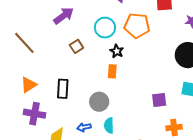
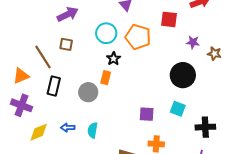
brown line: (24, 43) -> (43, 57), moved
brown square: (77, 46) -> (66, 44), moved, turned 32
gray circle: (99, 102) -> (88, 92), moved

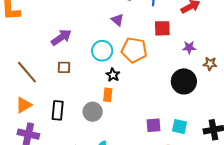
brown star: (214, 54) -> (210, 64), moved
brown line: (43, 57) -> (27, 72), moved
cyan square: (178, 109) -> (179, 126), moved

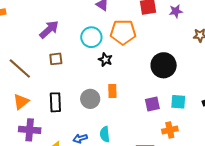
purple star: (189, 48) -> (176, 11), moved
black circle: (184, 81) -> (164, 65), moved
orange rectangle: (108, 95) -> (112, 91), moved

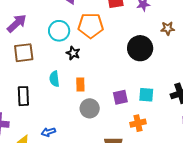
brown square: (56, 59) -> (24, 53), size x1.5
black circle: (164, 65) -> (140, 48), moved
gray circle: (90, 99) -> (90, 108), moved
cyan semicircle: (105, 134) -> (54, 79), moved

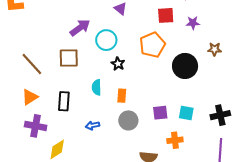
purple arrow: (17, 23) -> (80, 28), moved
orange pentagon: (91, 26) -> (152, 45), moved, turned -30
blue arrow: (48, 132) -> (93, 125), moved

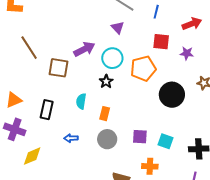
purple arrow: (80, 28) -> (84, 49), moved
cyan circle: (106, 40) -> (112, 58), moved
brown line: (32, 64) -> (29, 48), moved

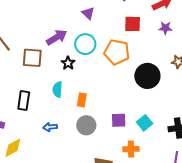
purple star: (187, 53) -> (165, 28), moved
orange pentagon: (143, 68) -> (117, 52), turned 30
black star: (106, 81) -> (68, 63), moved
cyan square: (165, 141) -> (145, 123), turned 35

